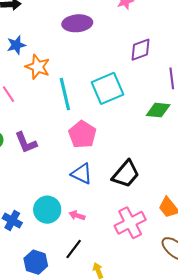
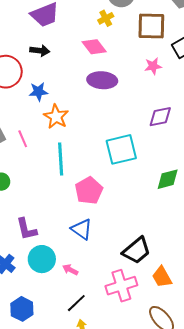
cyan line: (65, 94) -> (61, 159), moved
green diamond: (158, 110) -> (168, 179), turned -30
purple L-shape: (26, 143) -> (27, 229), moved
black trapezoid: (126, 174) -> (136, 250), moved
black line: (74, 249) -> (76, 303), moved

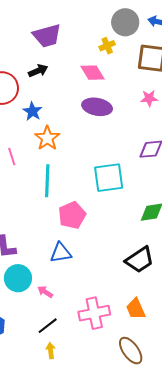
black arrow: (40, 51) -> (38, 71), turned -36
blue star: (38, 92) -> (32, 111), turned 30
blue triangle: (82, 229) -> (61, 253), turned -50
black trapezoid: (136, 250) -> (140, 260), moved

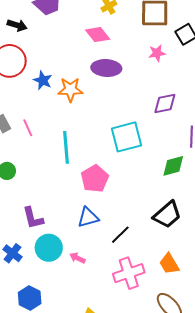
black arrow: (38, 71) -> (17, 25), moved, turned 48
orange star: (47, 138) -> (70, 90), moved, turned -30
black line: (48, 326) -> (120, 235), moved

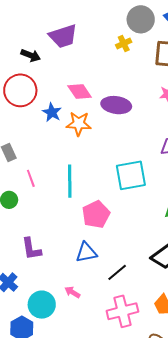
pink diamond: (98, 35) -> (80, 92), moved
pink line: (28, 128) -> (31, 178), moved
cyan circle: (49, 248) -> (42, 305), moved

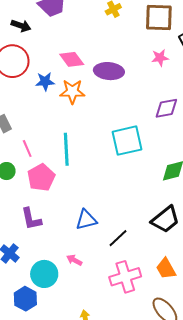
blue star: (52, 112) -> (45, 82), turned -30
pink pentagon: (96, 214) -> (41, 178), moved

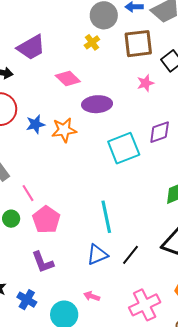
pink diamond: (72, 59) -> (68, 78), moved
cyan square: (127, 141) -> (124, 148), moved
cyan line: (66, 149) -> (106, 217), moved
black line: (118, 238) -> (130, 255), moved

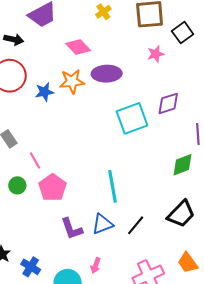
orange star: (64, 130) -> (72, 81), moved
purple L-shape: (43, 262) -> (72, 229), moved
pink arrow: (92, 296) -> (96, 265), turned -91

